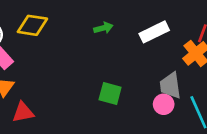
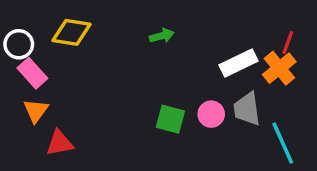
white rectangle: (154, 32) -> (238, 63), moved
pink circle: (164, 104) -> (211, 114), moved

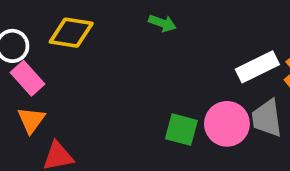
green arrow: (162, 36) -> (162, 23), moved, turned 35
pink circle: (211, 114) -> (227, 124), size x1.5

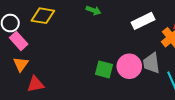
white rectangle: (257, 67) -> (143, 21), moved

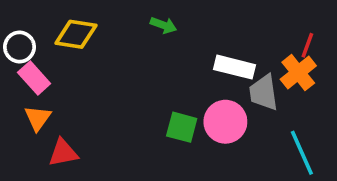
white rectangle: (143, 21) -> (234, 67), moved, turned 40
gray trapezoid: (151, 63) -> (264, 93), moved

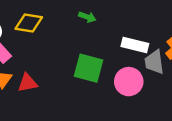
green square: (182, 127) -> (88, 68), moved, size x1.4
red triangle: (63, 153) -> (28, 83), moved

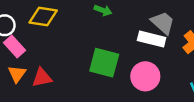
gray trapezoid: (154, 62) -> (163, 23), moved, turned 140

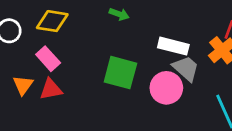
gray trapezoid: (163, 23) -> (186, 68), moved
pink rectangle: (15, 46) -> (48, 59), moved

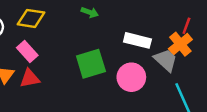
gray trapezoid: (186, 68) -> (166, 60), moved
green square: (120, 73) -> (91, 64), turned -32

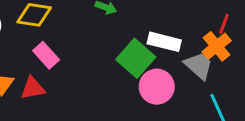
pink rectangle: (27, 51) -> (46, 55), moved
green square: (91, 64) -> (136, 58), moved, turned -32

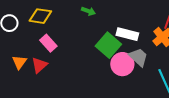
gray trapezoid: (199, 66) -> (138, 57), moved
red triangle: (33, 88) -> (39, 65), turned -30

